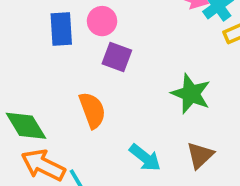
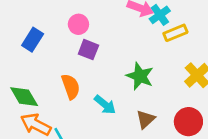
blue rectangle: (61, 29) -> (33, 40), moved, turned 35
cyan arrow: (145, 158) -> (105, 105), moved

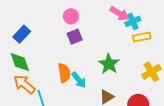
blue rectangle: (33, 40) -> (22, 34), moved
purple square: (88, 50) -> (75, 37), turned 35
orange semicircle: (71, 87) -> (64, 73), moved

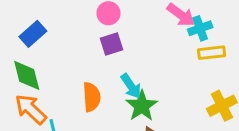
green star: (109, 64) -> (142, 106), moved
cyan arrow: (79, 80) -> (131, 86), moved

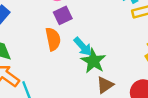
orange semicircle: (92, 97) -> (53, 39), moved

